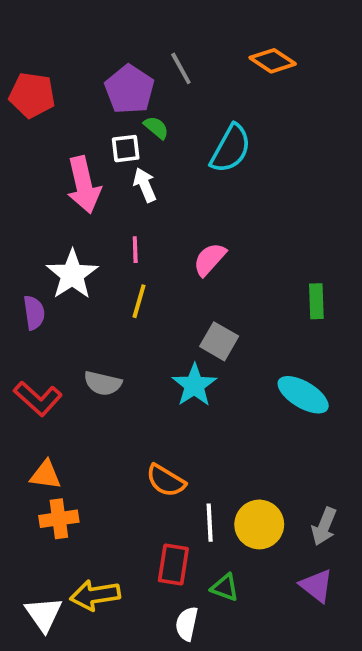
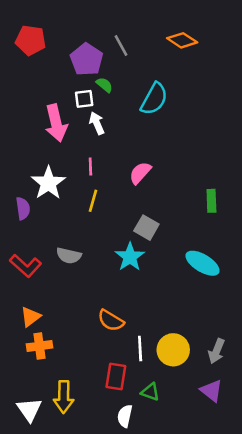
red pentagon: (32, 95) -> (31, 40), moved
orange triangle: (45, 475) -> (31, 317), turned -45
yellow arrow: (95, 595) -> (64, 397), turned -80

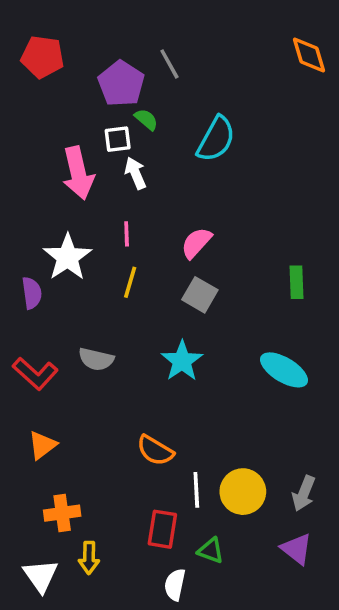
orange diamond: (182, 40) -> (309, 55), moved, turned 40
gray square: (146, 228) -> (200, 295), moved
orange cross: (39, 346) -> (62, 513), moved
yellow arrow: (64, 397) -> (89, 558), size x0.7

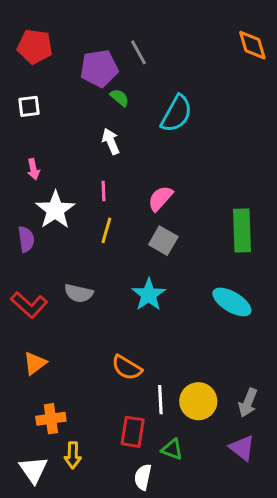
purple pentagon: (121, 84) -> (99, 68), turned 30
white square: (118, 139) -> (29, 106), moved
pink arrow: (78, 173) -> (33, 169), moved, size x0.5
green rectangle: (297, 282) -> (242, 230), size x1.6

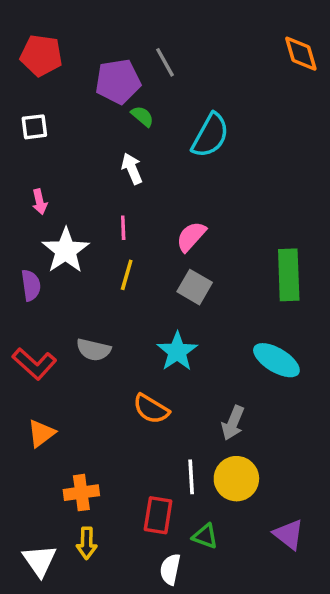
orange semicircle: (127, 368) -> (151, 409), moved
gray arrow: (248, 403) -> (233, 423), moved
orange cross: (51, 419) -> (81, 493), moved

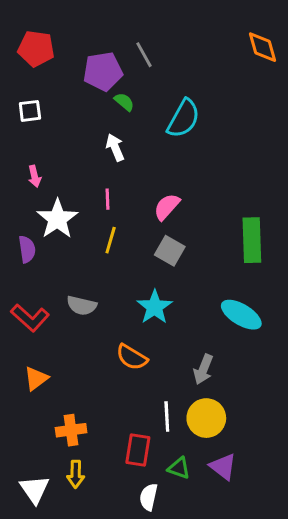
purple triangle: (289, 534) -> (223, 467), moved

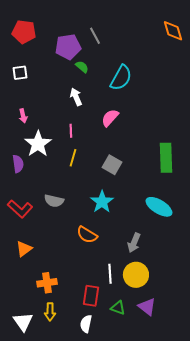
pink semicircle: (167, 207) -> (110, 118), moved
white semicircle: (149, 497) -> (86, 324), moved

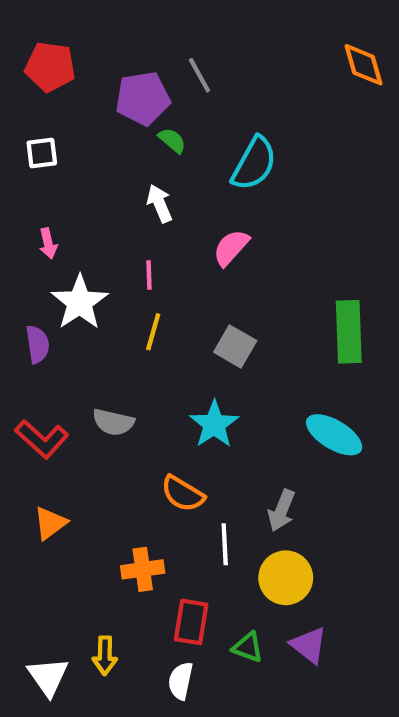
white line: (110, 274) -> (225, 544), moved
orange cross: (47, 283) -> (143, 569), moved

